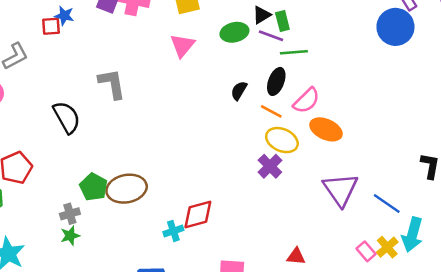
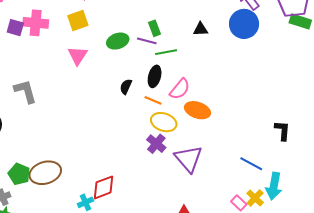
black triangle: (262, 15) -> (201, 29), moved, turned 35
purple triangle: (340, 189) -> (188, 159), moved

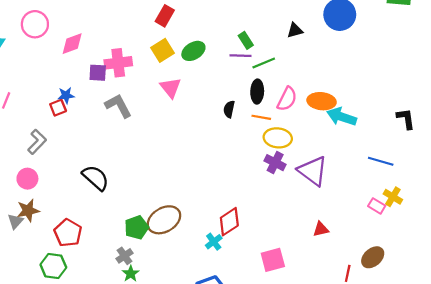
green ellipse: (118, 41) -> (193, 51), moved
gray L-shape: (25, 91) -> (118, 106), moved
orange ellipse: (197, 110) -> (322, 101), moved
green pentagon: (19, 174) -> (137, 227), turned -30
cyan arrow: (274, 186) -> (342, 117), moved, turned 112

